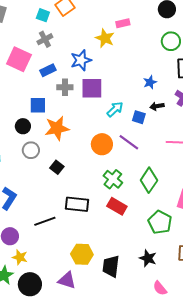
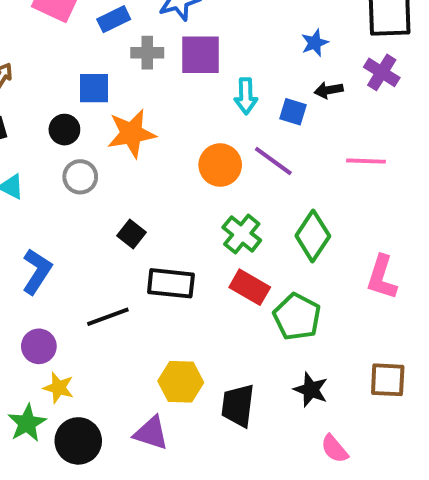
cyan arrow: (115, 109) -> (246, 96), turned 132
black square: (57, 167) -> (131, 234), moved
green pentagon: (160, 222) -> (297, 317), moved

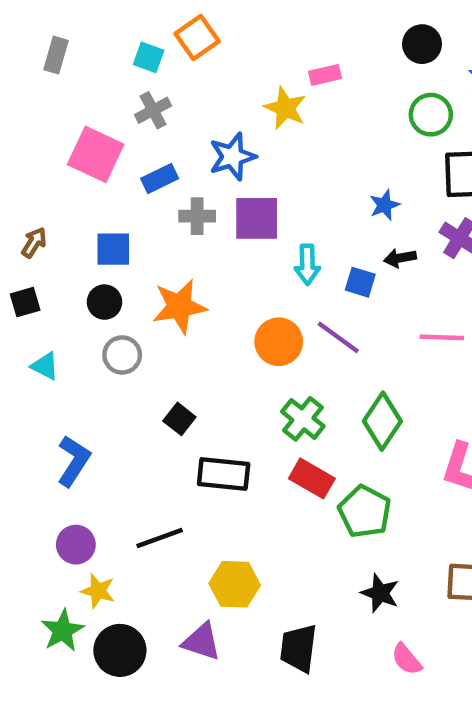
blue square: (94, 88) -> (113, 249), moved
black line: (108, 317) -> (160, 538), moved
black trapezoid: (238, 405) -> (299, 648), moved

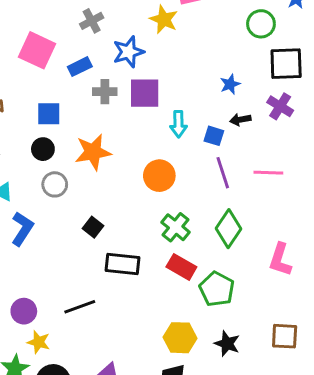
gray cross: (153, 110) -> (92, 21), moved
purple line: (338, 337) -> (223, 173), moved, turned 36
blue L-shape: (74, 461) -> (22, 229), moved
yellow hexagon: (235, 584) -> (180, 338), moved

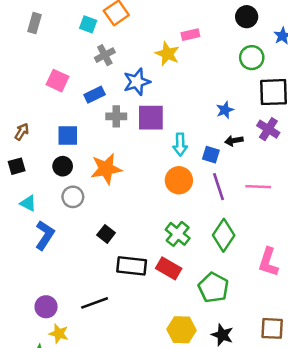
pink square: (37, 50) -> (58, 81), size x0.7
orange circle: (159, 176) -> (179, 180), moved
red rectangle: (181, 267) -> (169, 268), moved

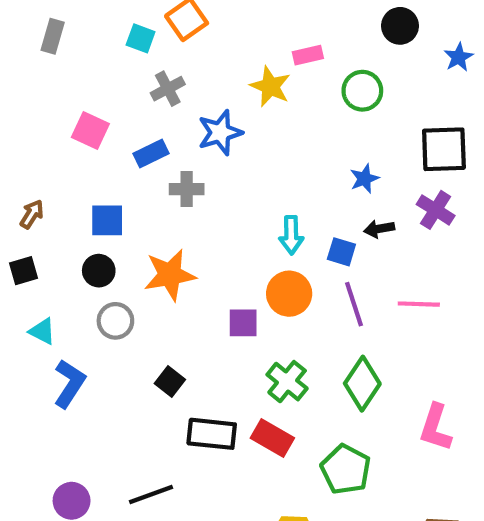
green circle: (252, 58) -> (362, 91), moved
purple square: (151, 118) -> (243, 323), moved, size x0.7

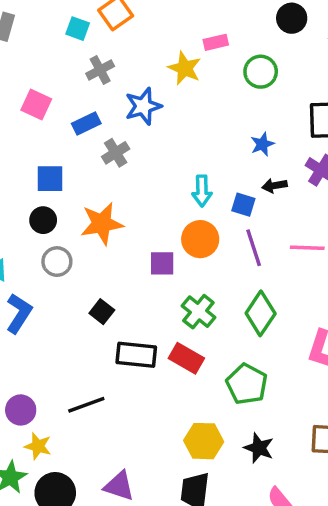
gray cross: (187, 189) -> (116, 153), turned -32

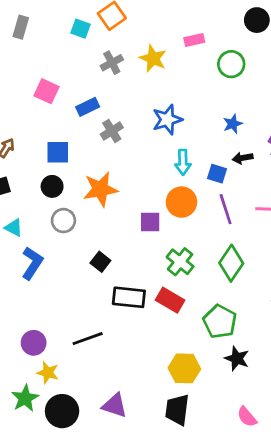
yellow star: (185, 68) -> (153, 58), moved
gray cross: (100, 70) -> (112, 63), moved
blue star: (143, 106) -> (167, 120), moved
black star: (259, 448) -> (237, 358), moved

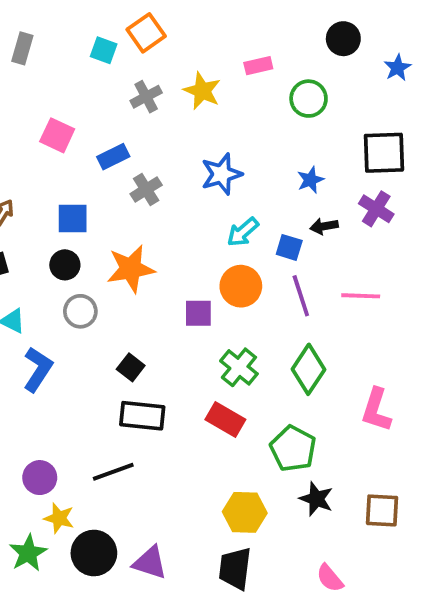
cyan arrow: (183, 162) -> (243, 232), turned 50
black rectangle: (129, 297) -> (142, 416), moved
black circle: (62, 411) -> (94, 553), moved

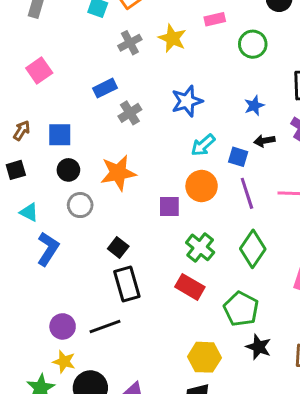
pink square: (57, 135) -> (39, 70), moved, turned 30
blue square: (73, 218) -> (60, 135), moved
black rectangle: (142, 416) -> (127, 284), turned 68
purple circle: (40, 478) -> (63, 326), moved

